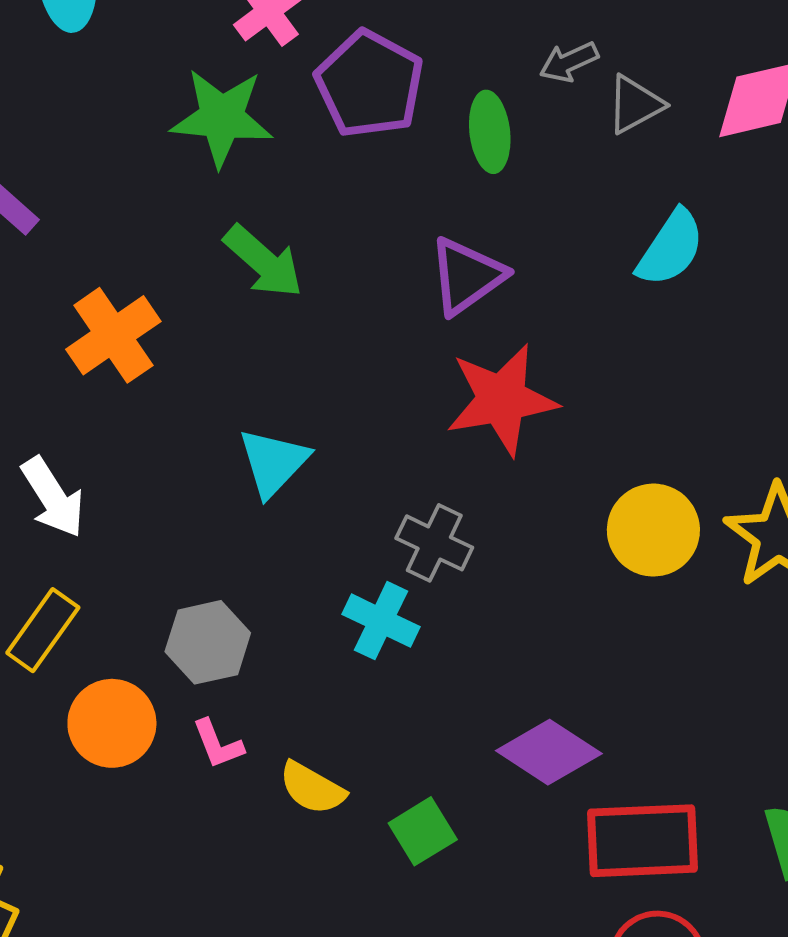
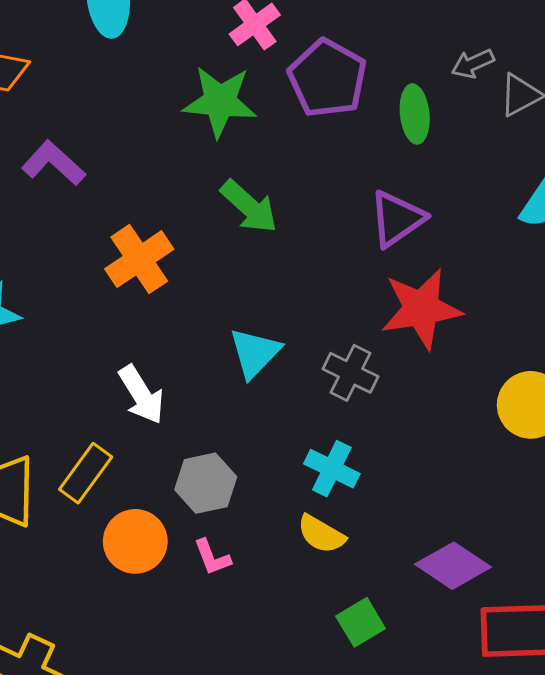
white arrow: (53, 497) -> (141, 395), moved
gray cross: (434, 543) -> (350, 373), moved
yellow semicircle: (312, 788) -> (321, 534), moved

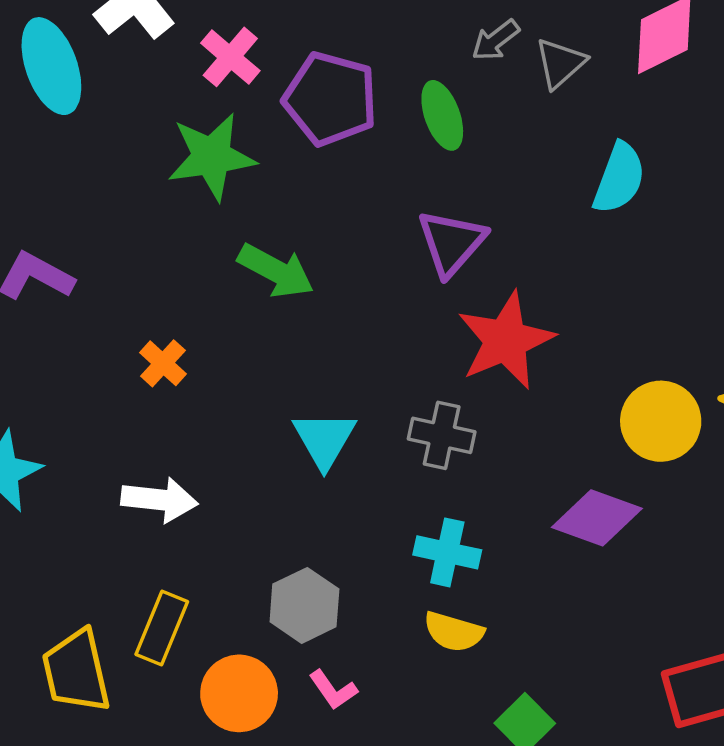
orange cross: (139, 259) -> (163, 363), size x0.6
white arrow: (141, 395) -> (159, 500), moved, turned -38
purple diamond: (453, 566) -> (597, 518), moved

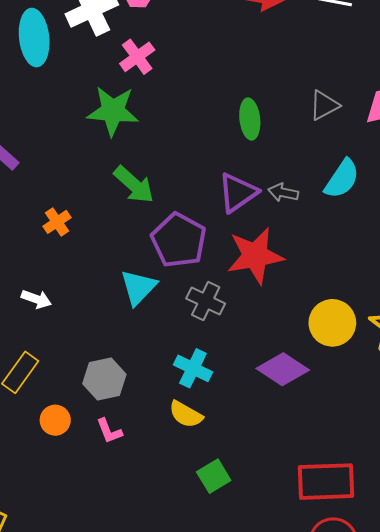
gray arrow: (496, 40) -> (283, 193), moved, turned 36
purple pentagon: (330, 99) -> (179, 240), moved
white arrow: (159, 500) -> (36, 299), size x0.7
orange circle: (239, 693) -> (55, 420), size x0.7

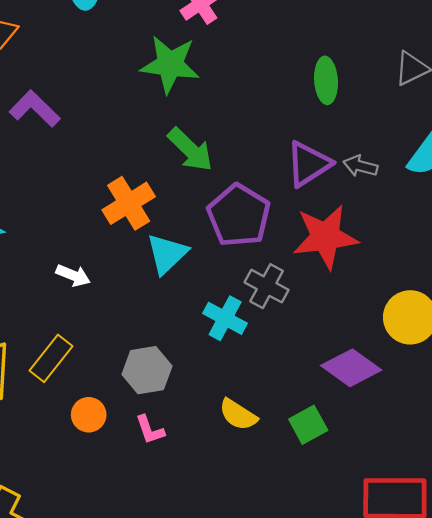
orange cross: (57, 222) -> (129, 203), moved, size x1.6
cyan triangle: (138, 287) -> (167, 254), moved
cyan cross: (193, 368) -> (225, 318), moved
green square: (214, 476) -> (308, 425), moved

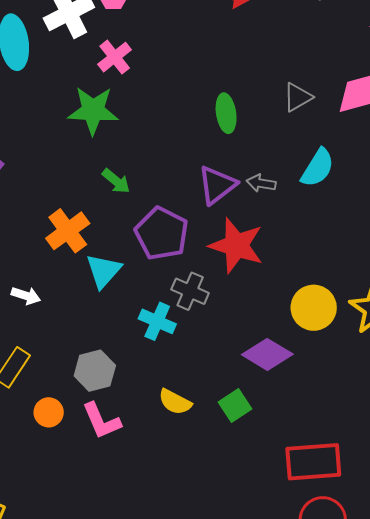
green arrow: (190, 150) -> (116, 181), size x0.7
red star: (325, 237) -> (236, 246), turned 30
pink L-shape: (150, 430) -> (101, 421), size x1.5

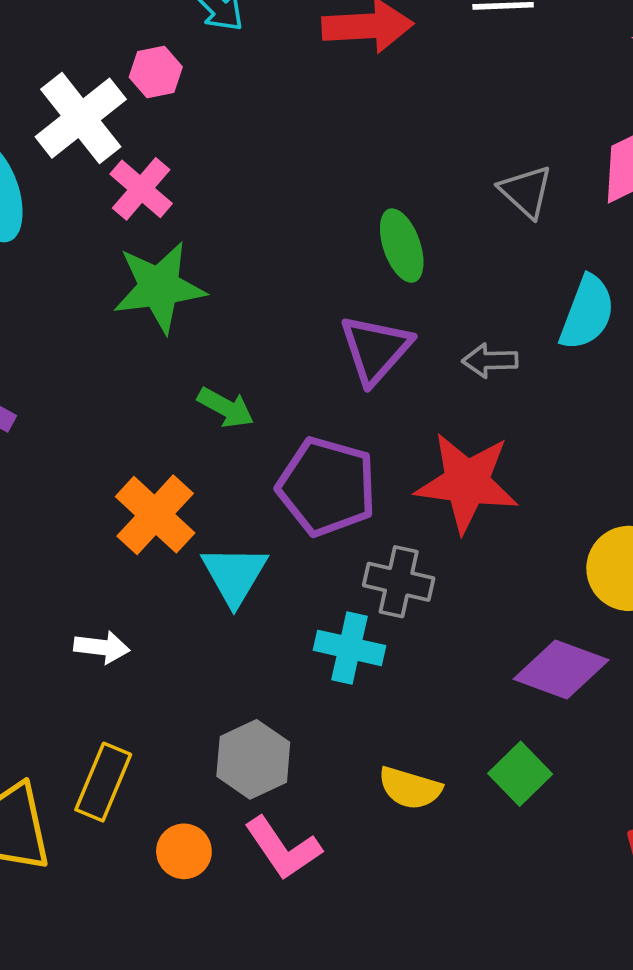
pink cross: (115, 57) -> (141, 189), moved
gray triangle: (298, 97) -> (526, 191), turned -36
purple triangle: (217, 185) -> (376, 349), moved

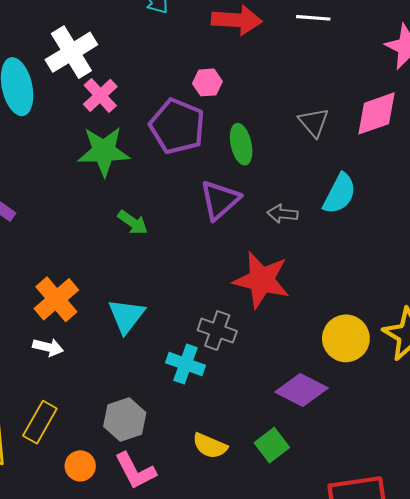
pink hexagon: (156, 72) -> (207, 82), moved
purple pentagon: (327, 487) -> (177, 126), moved
orange cross: (155, 515) -> (56, 299), moved

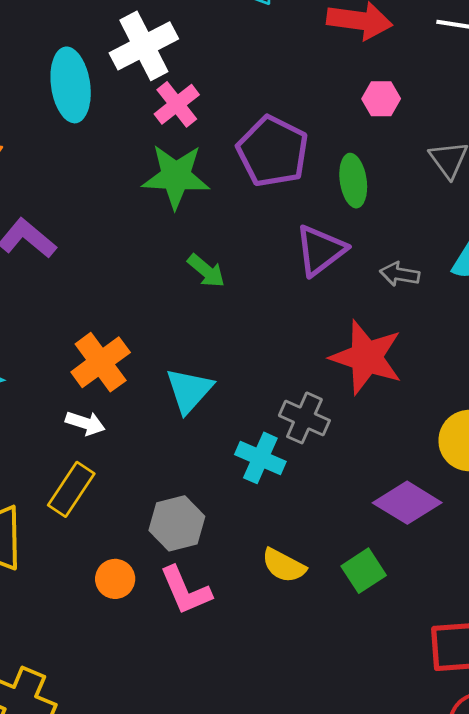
pink hexagon: (207, 82) -> (381, 99), moved
yellow rectangle: (40, 422) -> (71, 489), moved

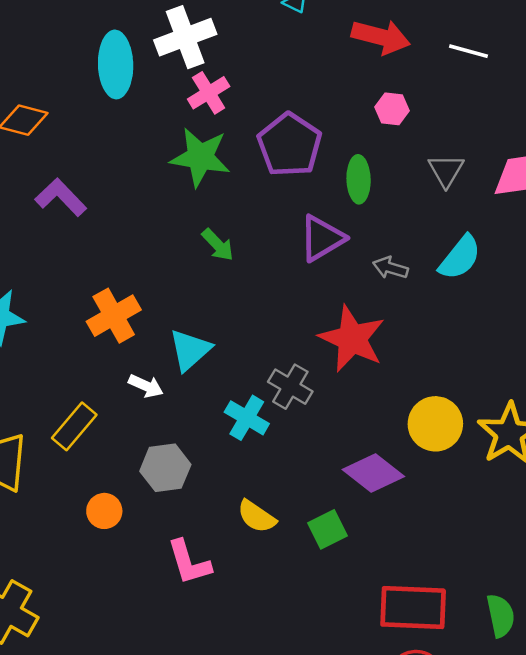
white arrow: (85, 423) -> (146, 386), moved
pink L-shape: (186, 590) -> (189, 562), moved

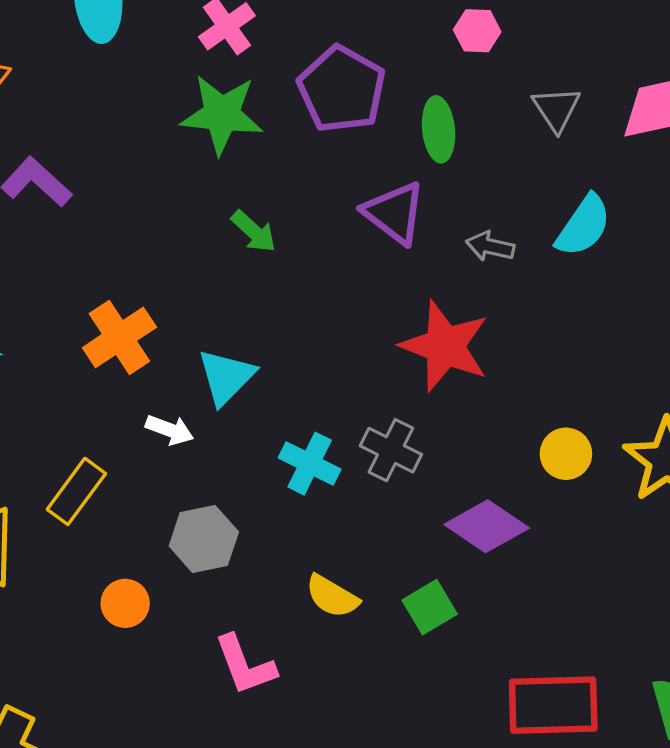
purple triangle: (322, 238) -> (394, 213), turned -48
gray cross: (290, 387) -> (391, 450), moved
yellow circle: (435, 424) -> (566, 454), size x0.7

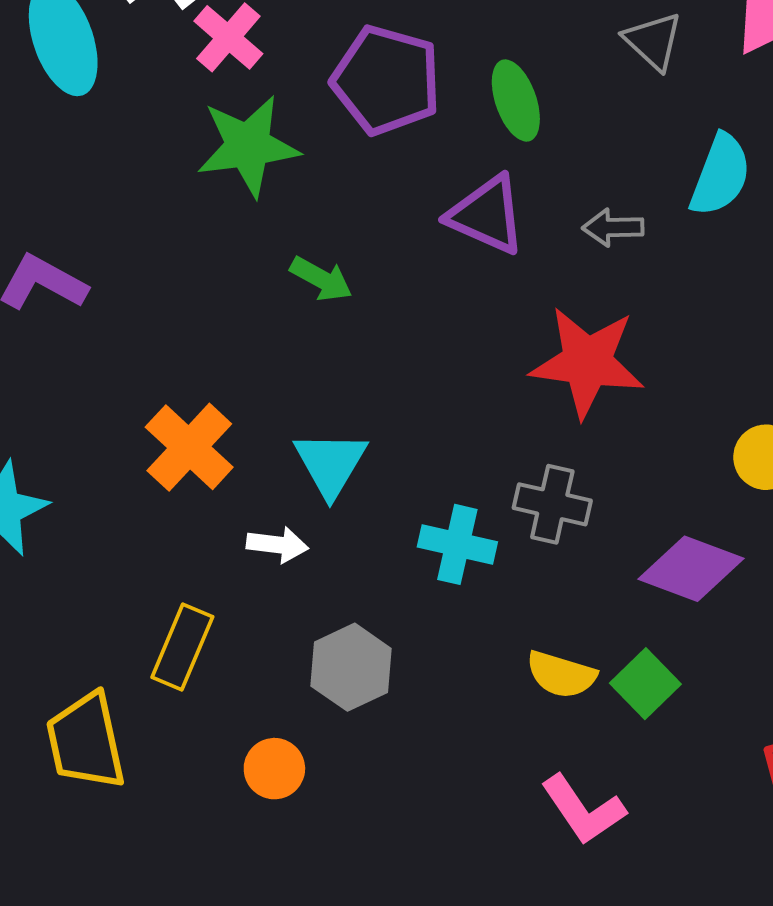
yellow semicircle: (332, 596) -> (561, 675), moved
pink L-shape: (245, 665) -> (583, 810), moved

